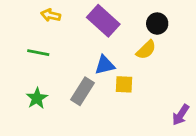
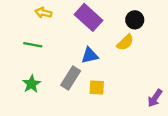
yellow square: (124, 84) -> (97, 87), moved

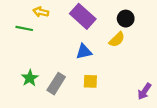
green line: (33, 45) -> (24, 28), moved
gray rectangle: (71, 78) -> (56, 84), moved

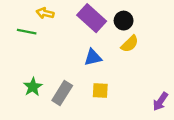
black circle: (126, 19) -> (124, 21), moved

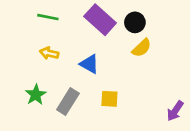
yellow arrow: (45, 13) -> (49, 53), moved
green line: (27, 32) -> (48, 17), moved
blue triangle: (93, 57) -> (89, 64), moved, turned 42

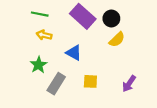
yellow arrow: (49, 53) -> (44, 35), moved
green star: (36, 95) -> (39, 65), moved
purple arrow: (175, 111) -> (129, 84), moved

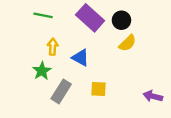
yellow arrow: (44, 35) -> (53, 47), moved, turned 80
purple arrow: (129, 84) -> (153, 96), moved, turned 70

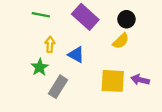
black circle: (121, 20) -> (126, 19), moved
yellow square: (99, 89) -> (113, 81), moved, size x1.6
purple arrow: (153, 96) -> (140, 80), moved

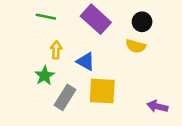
yellow semicircle: (121, 41) -> (136, 46), turned 60
purple arrow: (140, 80) -> (157, 106), moved
yellow square: (113, 81) -> (102, 91), moved

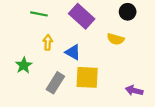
black circle: (142, 22) -> (128, 12), moved
green star: (45, 76) -> (24, 65), moved

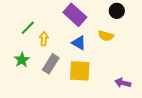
green line: (39, 14) -> (28, 28), moved, turned -56
blue triangle: (73, 52) -> (79, 43), moved
gray rectangle: (55, 83) -> (51, 64), moved

